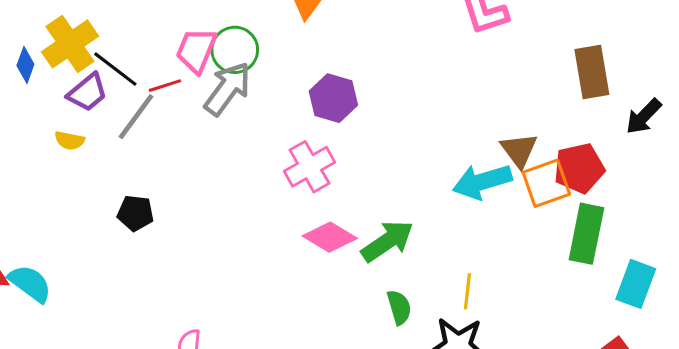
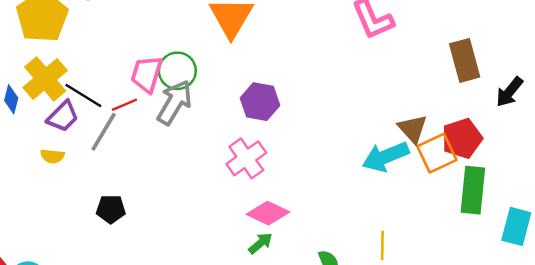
green arrow: (387, 241) -> (260, 243), moved, size x0.6

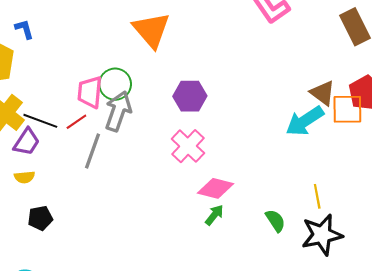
gray line: (104, 132) -> (92, 151), moved
orange square: (437, 153) -> (347, 109), turned 36
black pentagon: (111, 209) -> (40, 218), moved

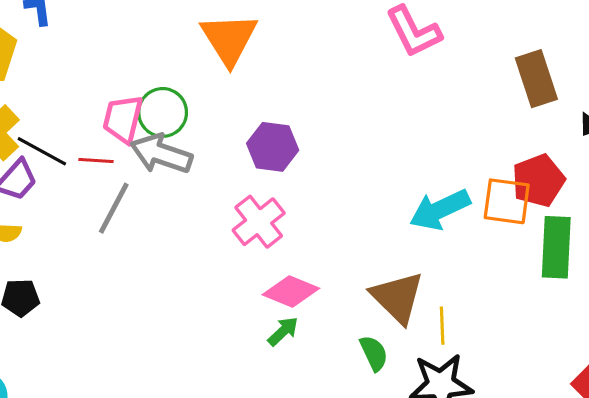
brown triangle: (323, 93) -> (397, 297), moved, size x1.4
gray arrow: (118, 111) -> (161, 154), turned -99
red line: (76, 122) -> (96, 161), turned 30

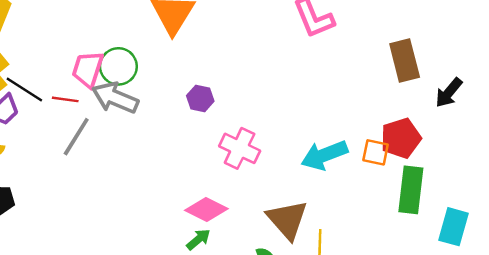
purple hexagon: (273, 147) -> (200, 98), size x0.7
orange square: (507, 201) -> (376, 152), size x0.7
pink cross: (259, 222) -> (240, 148), moved, turned -30

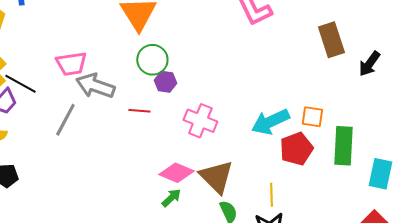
green circle: (118, 66) -> (152, 60), moved
pink trapezoid: (88, 69) -> (71, 64), turned -112
red line: (65, 99) -> (139, 111), moved
red pentagon: (401, 138) -> (296, 149), moved
brown triangle: (287, 220) -> (216, 177), moved

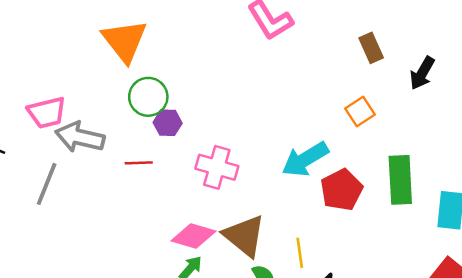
brown rectangle: (331, 40) -> (371, 48), size x0.7
orange square: (312, 117) -> (360, 111), moved, turned -35
yellow line: (271, 195) -> (300, 253), moved

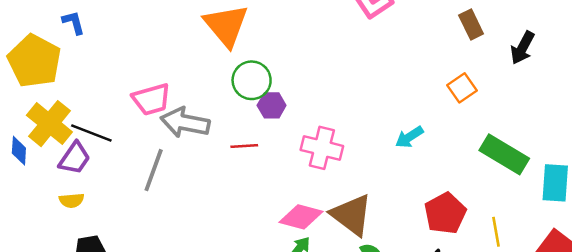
cyan arrow: (305, 159) -> (409, 137), size x0.6
green rectangle: (400, 180) -> (504, 154), turned -54
red pentagon: (341, 190) -> (445, 213), moved
yellow line: (300, 253) -> (496, 232), moved

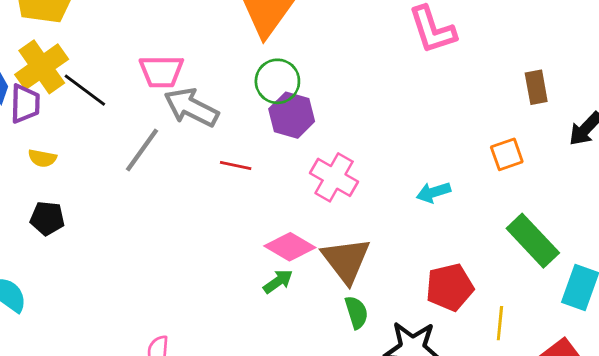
purple hexagon: (272, 105) -> (292, 115), size x1.4
red line: (244, 146) -> (236, 166), moved
purple trapezoid: (75, 158) -> (25, 104), moved, turned -48

